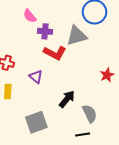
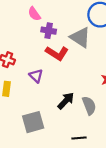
gray triangle: (77, 36) -> (80, 37), turned 45
gray semicircle: (90, 114) -> (89, 105), moved

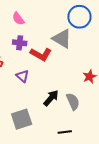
purple cross: (49, 31) -> (20, 43), moved

